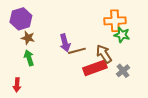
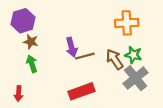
green star: (122, 35) -> (133, 55), moved
red rectangle: (95, 68) -> (81, 91), moved
gray cross: (123, 71) -> (136, 78), size x1.6

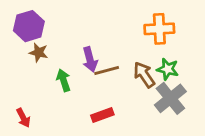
green arrow: (32, 64) -> (64, 80), moved
red rectangle: (81, 91) -> (102, 115), size x0.7
red arrow: (19, 94) -> (23, 118), turned -32

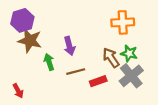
brown star: (39, 52) -> (30, 41), size x1.6
brown line: (107, 71) -> (76, 72), moved
red rectangle: (102, 115) -> (98, 81), moved

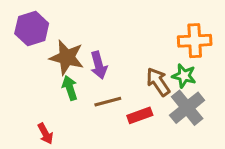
orange cross: (123, 22) -> (195, 41), moved
brown star: (30, 41) -> (67, 57), moved
red arrow: (18, 91) -> (45, 134), moved

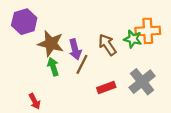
green star: (184, 76) -> (133, 39), moved
brown arrow: (158, 82) -> (107, 45), moved
brown line: (108, 102) -> (82, 64), moved, turned -48

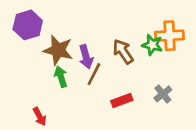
gray cross: (142, 82) -> (163, 94), size x0.6

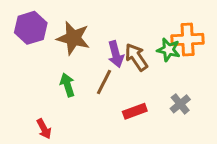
brown star: (58, 50) -> (73, 38), moved
purple arrow: (86, 57) -> (116, 54), moved

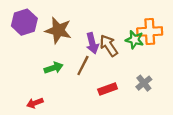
green arrow: (67, 85) -> (54, 68), turned 90
red arrow: (44, 129) -> (35, 103), turned 98

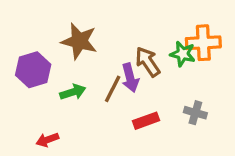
purple hexagon: (24, 22) -> (33, 70), moved
purple arrow: (92, 43) -> (130, 78), moved
gray cross: (144, 83) -> (195, 113), turned -35

